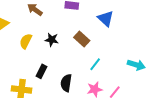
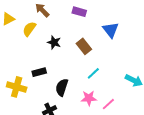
yellow semicircle: (26, 41) -> (29, 29), moved
black rectangle: (41, 71) -> (39, 72), turned 40

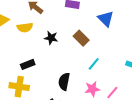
yellow semicircle: (29, 29) -> (25, 27), turned -126
black rectangle: (39, 72) -> (28, 64), moved

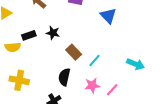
yellow semicircle: (25, 27) -> (13, 47), moved
brown rectangle: (81, 38) -> (74, 52), moved
black rectangle: (28, 64) -> (29, 35), moved

